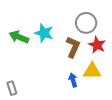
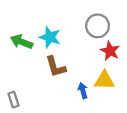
brown L-shape: (73, 47) -> (56, 67), moved, turned 140

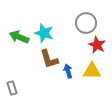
blue arrow: (83, 91) -> (68, 71), moved

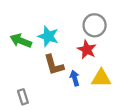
red star: (97, 45) -> (87, 49), moved
gray rectangle: (12, 88) -> (23, 97), moved

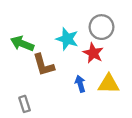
cyan star: (48, 36) -> (67, 39), moved
brown L-shape: (54, 65) -> (44, 65), moved

